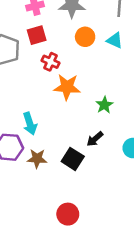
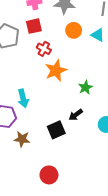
orange star: (67, 87) -> (56, 70), turned -30
brown star: (37, 159) -> (22, 139), moved
black square: (73, 159) -> (56, 130), turned 30

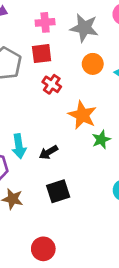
orange star: (56, 70) -> (82, 115), moved, turned -30
black arrow: (76, 115) -> (48, 152), moved

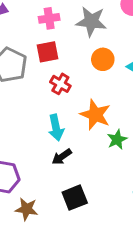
cyan arrow: (19, 146) -> (56, 128), moved

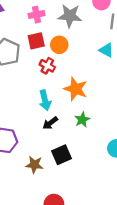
orange circle: (103, 59) -> (59, 45), moved
green star: (117, 139) -> (82, 120), moved
brown star: (27, 209) -> (34, 165), moved

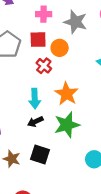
green star: (82, 120) -> (67, 125), size x1.6
black square: (62, 155) -> (40, 154), turned 30

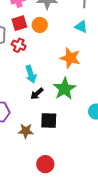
red cross: (44, 66) -> (19, 45), moved
orange star: (66, 94) -> (70, 58), moved

